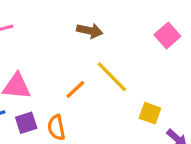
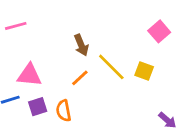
brown arrow: (90, 31) -> (81, 45), moved, turned 55
yellow square: (150, 113) -> (144, 71), moved

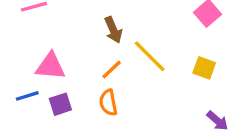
yellow square: (144, 71) -> (204, 68), moved
orange semicircle: (64, 111) -> (108, 103), moved

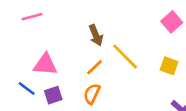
blue line: (27, 96) -> (27, 88), turned 54
orange semicircle: (108, 103) -> (92, 94), turned 36

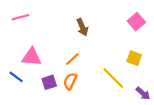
brown arrow: (96, 35) -> (82, 27), moved
yellow line: (125, 57) -> (113, 78), moved
purple square: (53, 95) -> (49, 82), moved

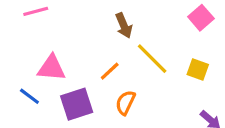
yellow line: (113, 78) -> (152, 59), moved
orange semicircle: (70, 81) -> (125, 103), moved
purple square: (49, 82) -> (77, 104), size x1.5

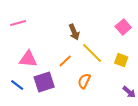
blue line: (29, 96) -> (17, 85), moved
orange semicircle: (125, 103) -> (84, 81), moved

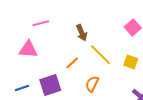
pink line: (18, 23) -> (41, 23), moved
pink triangle: (28, 59) -> (28, 49), moved
blue line: (17, 85) -> (22, 88), turned -56

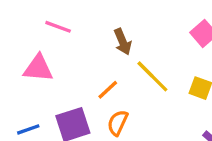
pink line: (41, 23) -> (58, 27), turned 35
orange semicircle: (92, 84) -> (118, 123), moved

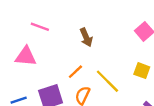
yellow line: (152, 76) -> (107, 81), moved

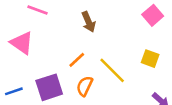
pink triangle: (26, 56) -> (22, 43), turned 30

